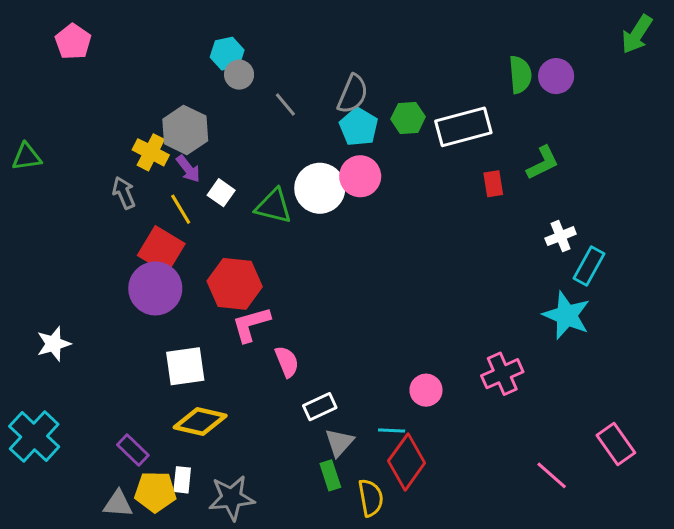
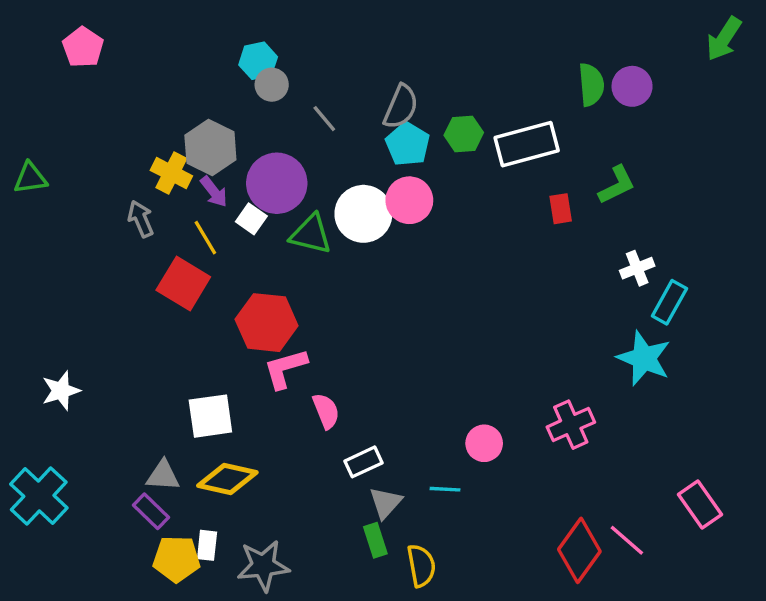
purple circle: (155, 288) -> (277, 183), moved
red diamond: (407, 462) -> (579, 550), moved
gray triangle: (118, 504) -> (163, 476), moved

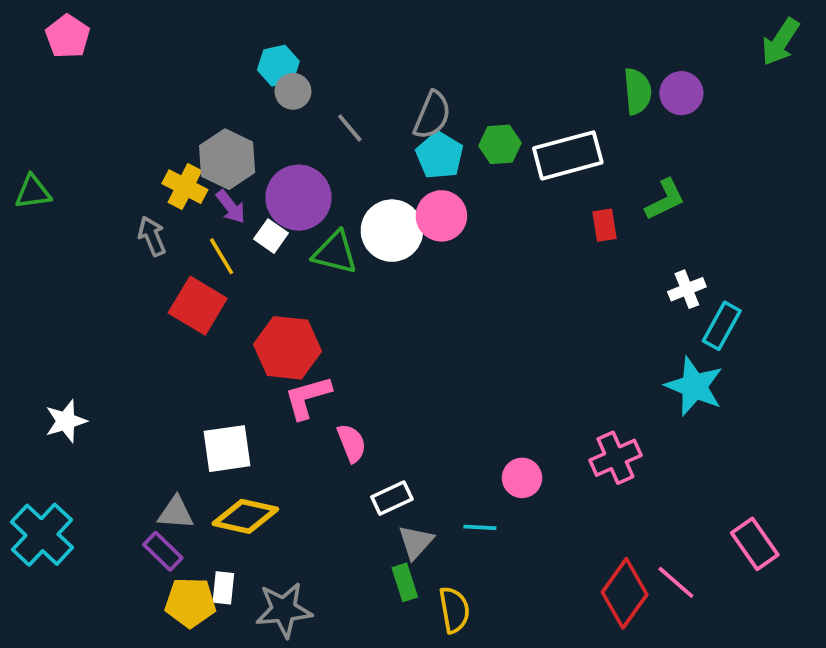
pink pentagon: (83, 47) -> (68, 36), moved

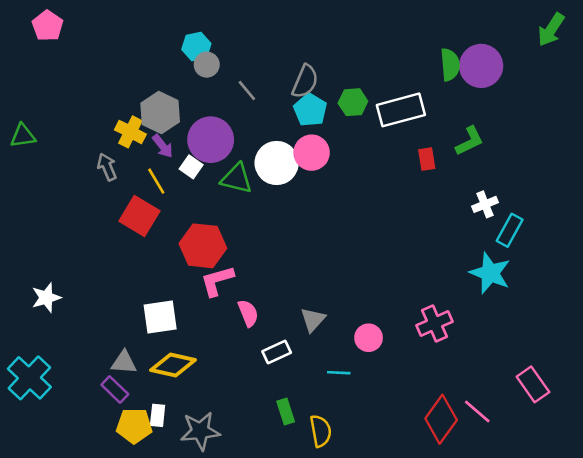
purple circle: (681, 93) -> (481, 66), size x1.4
gray triangle: (416, 542) -> (313, 320), moved

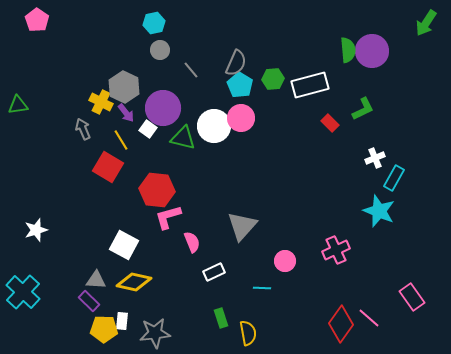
cyan hexagon: (196, 46) -> (154, 23), moved
red rectangle: (427, 159) -> (330, 123), turned -36
white square: (160, 317) -> (124, 245), turned 36
gray triangle: (313, 320) -> (242, 226), moved, size x1.5

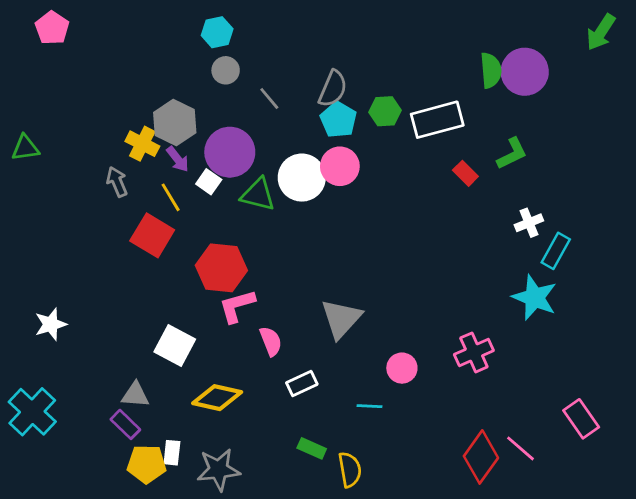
yellow diamond: (134, 282) -> (217, 398), moved
green rectangle: (221, 318) -> (312, 448), turned -48

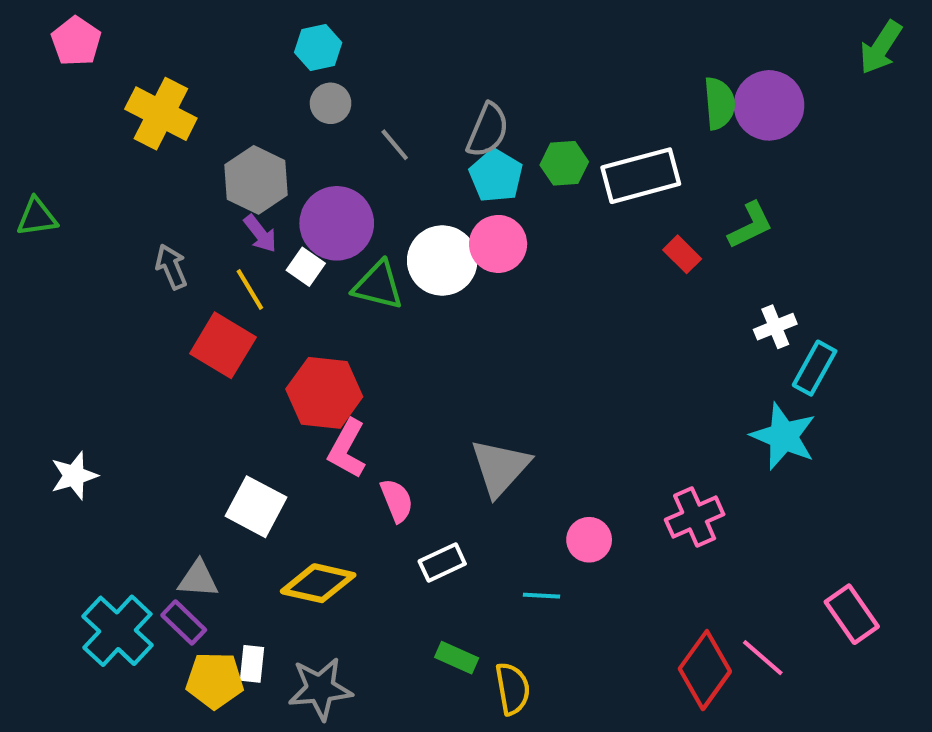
yellow cross: (142, 144) -> (161, 114), moved, size x1.4
pink L-shape: (237, 306) -> (347, 449), turned -45
cyan cross: (32, 412) -> (117, 631), moved

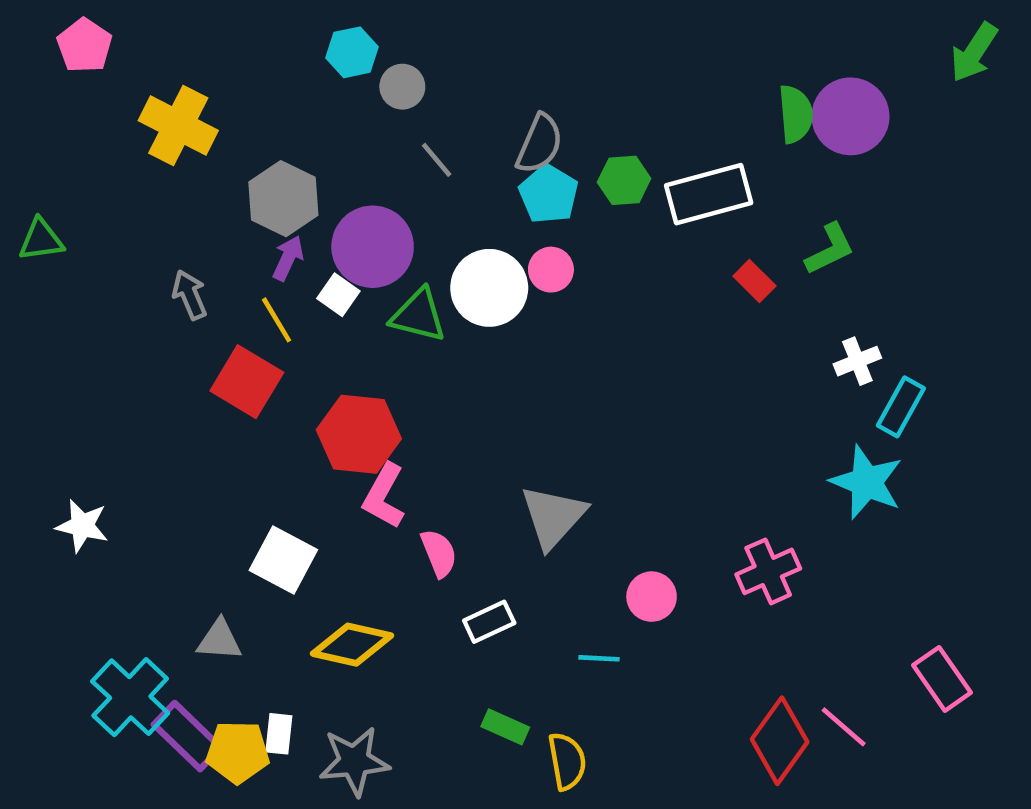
gray circle: (331, 103) -> (402, 87), moved
purple arrow: (260, 234) -> (288, 258), turned -117
pink circle: (498, 244) -> (551, 270), size x0.7
white star: (74, 476) -> (82, 526), turned 30
purple rectangle: (184, 622) -> (187, 736), moved, size x1.4

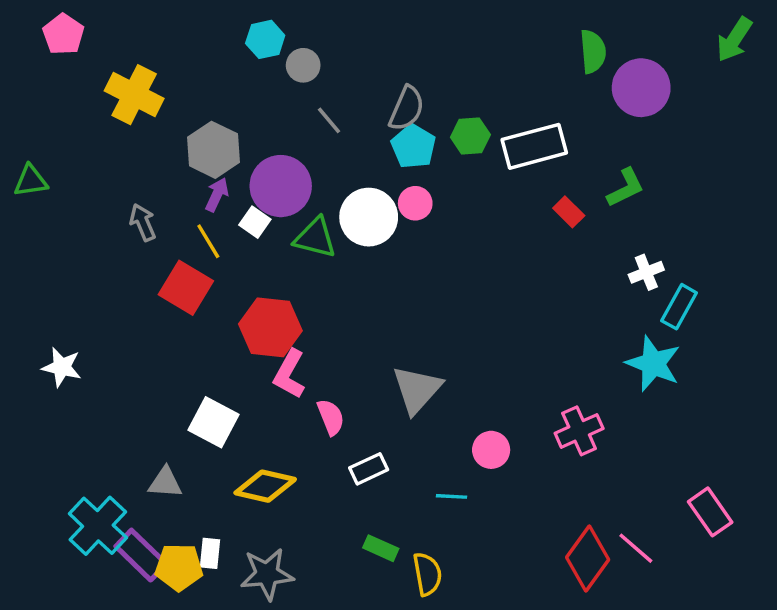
green semicircle: (796, 114) -> (593, 51), moved
white star: (82, 526) -> (62, 367), moved

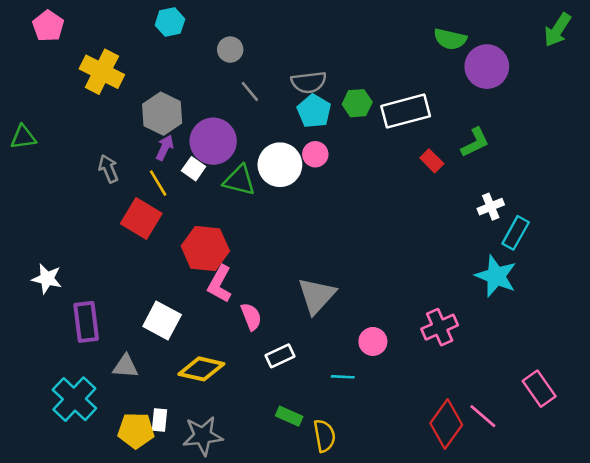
cyan hexagon: (265, 39) -> (170, 22), moved
green semicircle: (593, 51) -> (450, 39), turned 108
gray semicircle: (407, 108) -> (309, 82), turned 60
purple rectangle: (141, 555) -> (86, 322), moved, turned 39

